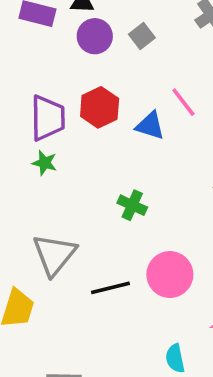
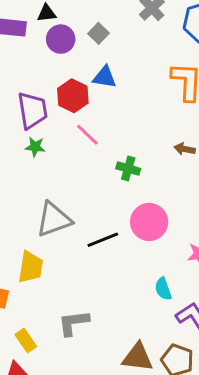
pink line: (183, 102) -> (87, 135), moved
blue triangle: (150, 126) -> (104, 77), moved
green cross: (132, 205) -> (128, 169), moved
gray triangle: (54, 255) -> (54, 219), turned 39

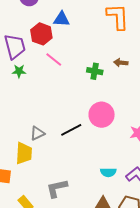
green cross: (128, 169) -> (95, 71), moved
gray triangle: (54, 219) -> (37, 133), moved, size x0.6
cyan semicircle: (163, 289) -> (108, 172), moved, turned -63

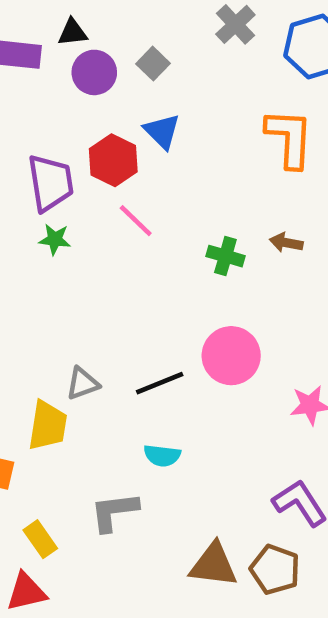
blue triangle: (62, 19) -> (162, 131), turned 36
cyan semicircle: (108, 172) -> (162, 456), moved

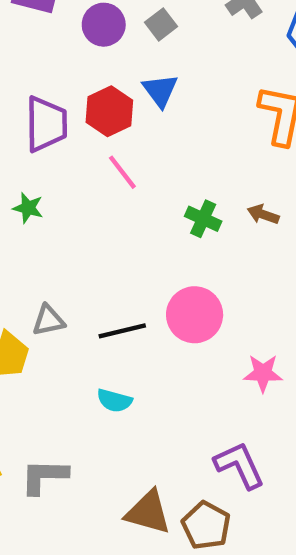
green star: (55, 239) -> (28, 208), moved
gray L-shape: (114, 512) -> (44, 476), moved

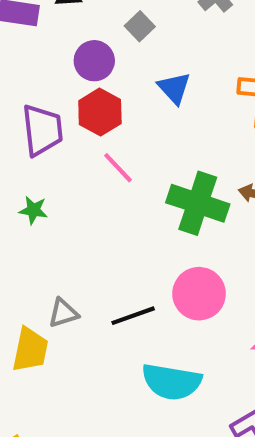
purple circle: (104, 25) -> (94, 61), moved
blue triangle: (160, 90) -> (174, 88), moved
green cross: (203, 219) -> (198, 203), size x1.8
cyan semicircle: (114, 401) -> (172, 382), moved, size x1.8

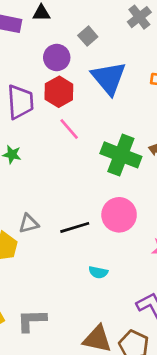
blue triangle: (174, 88) -> (109, 78), size x1.6
cyan semicircle: (172, 382) -> (98, 272), size x0.5

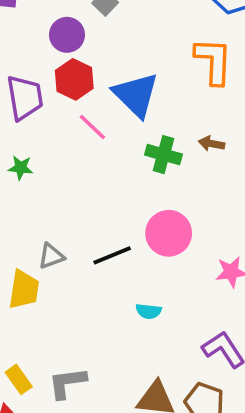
blue triangle: (109, 78) -> (136, 95), moved
green cross: (121, 155) -> (163, 155), size x0.7

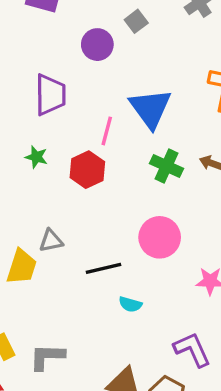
red hexagon: (74, 79) -> (87, 170), moved
pink line: (92, 127) -> (107, 131), turned 52
black line: (112, 255) -> (103, 268), moved

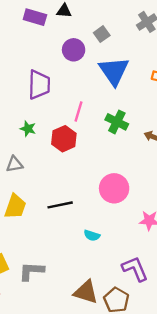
blue triangle: (150, 108) -> (114, 71), moved
green cross: (166, 166) -> (117, 122), moved
gray triangle: (51, 241) -> (14, 164), moved
black line: (103, 268) -> (60, 205), moved

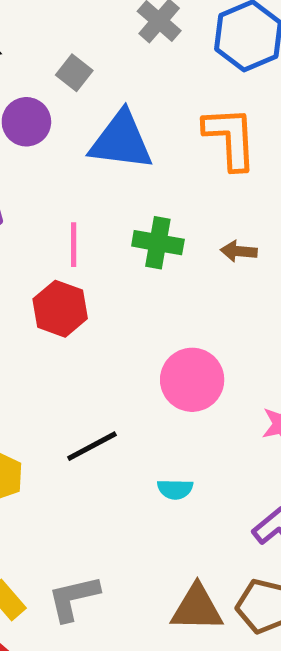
blue triangle: (114, 71) -> (121, 141), turned -32

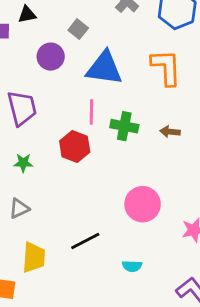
pink line: (74, 245) -> (91, 112), moved
red hexagon: (60, 309) -> (75, 147), moved

